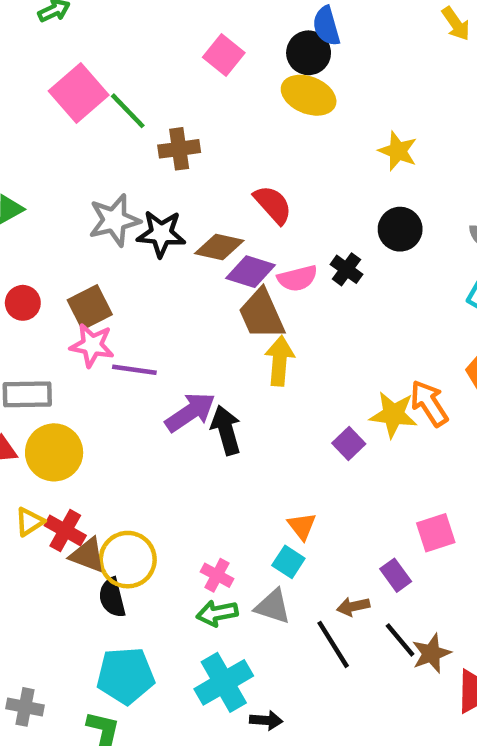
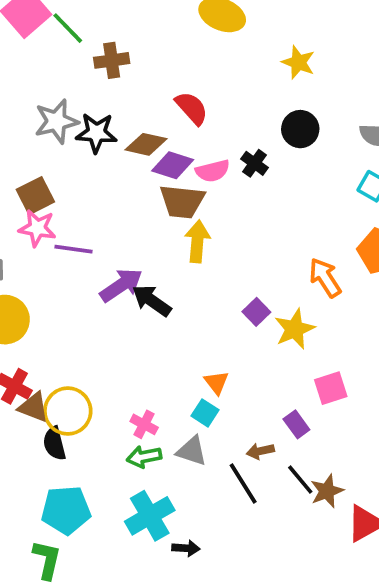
brown trapezoid: (262, 314) -> (182, 201), turned -60
yellow star: (393, 414) -> (295, 329), moved, turned -30
black arrow: (226, 430) -> (152, 300), turned -39

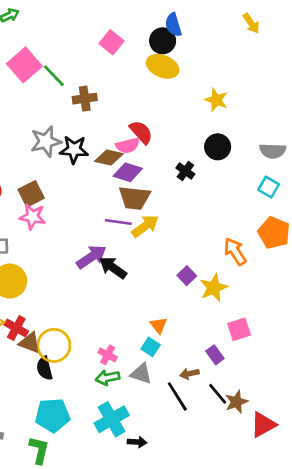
pink semicircle: (213, 171) -> (128, 145), moved
yellow arrow: (197, 241) -> (145, 226), turned 48
purple line: (74, 249) -> (118, 222), moved

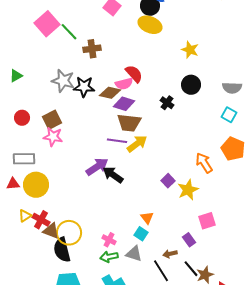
gray star: (46, 141) -> (63, 81), turned 30
black semicircle: (44, 368) -> (62, 250), size x1.4

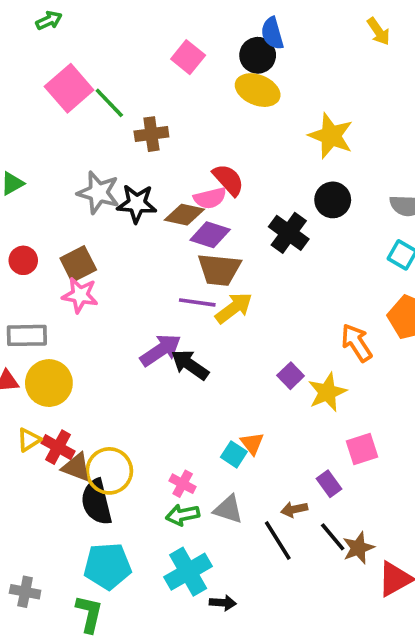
yellow star: (190, 50) -> (331, 136), size x1.4
black cross: (167, 103) -> (289, 233), size x1.5
cyan square: (141, 234) -> (234, 454), moved

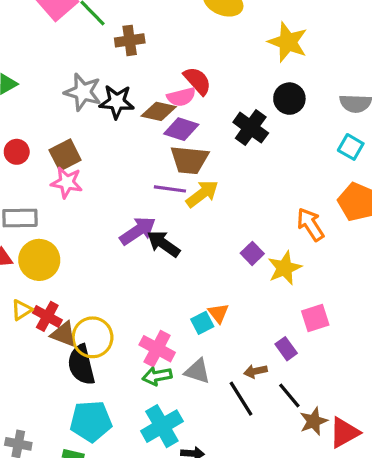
cyan square: (234, 454) -> (202, 323), turned 30
pink cross: (183, 484) -> (157, 349), size x1.5
brown star: (358, 548) -> (314, 421), moved

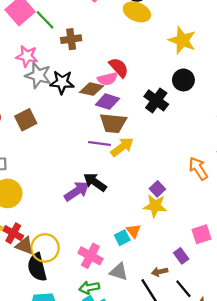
pink star: (67, 182) -> (27, 56), moved
purple arrow: (138, 231) -> (77, 191), moved
yellow star: (285, 268) -> (155, 206), moved, turned 30
green arrow: (157, 376) -> (89, 288), moved

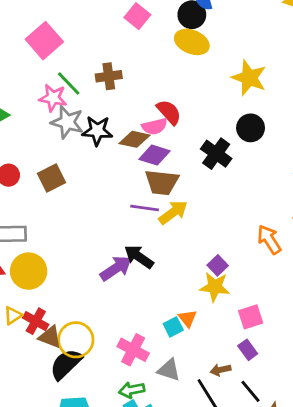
green line: (45, 20) -> (69, 83), moved
pink square: (202, 234) -> (251, 317), moved
black semicircle: (37, 267) -> (66, 364), turned 60

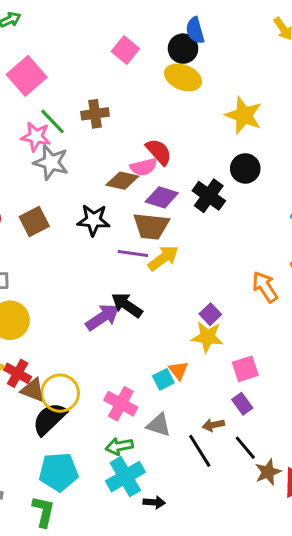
black star: (97, 131) -> (93, 220), moved
purple diamond: (155, 155) -> (162, 197), moved

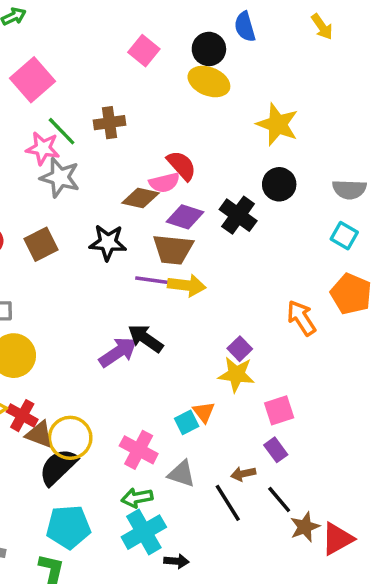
blue semicircle: (195, 30) -> (245, 27), moved
yellow arrow: (163, 258) -> (187, 285), turned 44

